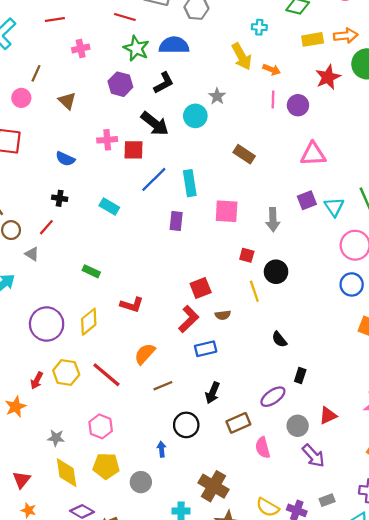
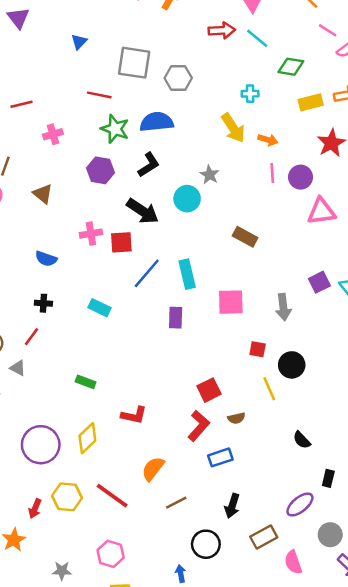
pink triangle: (313, 154) -> (321, 211), moved

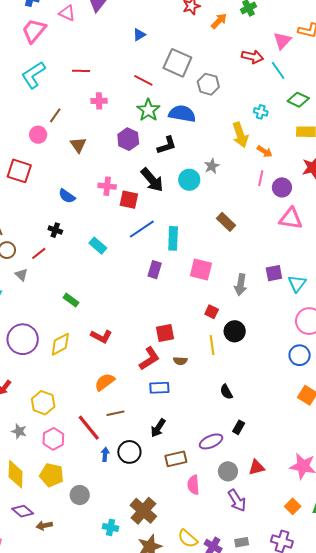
red line: (112, 496) -> (89, 428), moved
yellow hexagon: (67, 497) -> (43, 403), moved
gray star: (62, 571) -> (19, 431), moved
blue arrow: (181, 574) -> (105, 454), moved

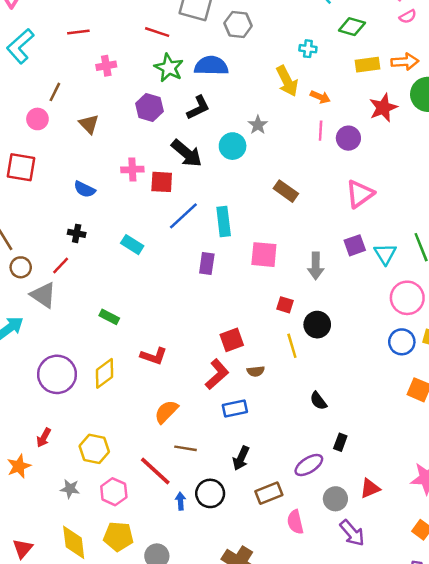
pink triangle: (291, 219) -> (360, 194), moved, turned -35
gray triangle: (21, 275) -> (43, 295), size x1.6
brown line: (115, 413) -> (186, 448), turned 30

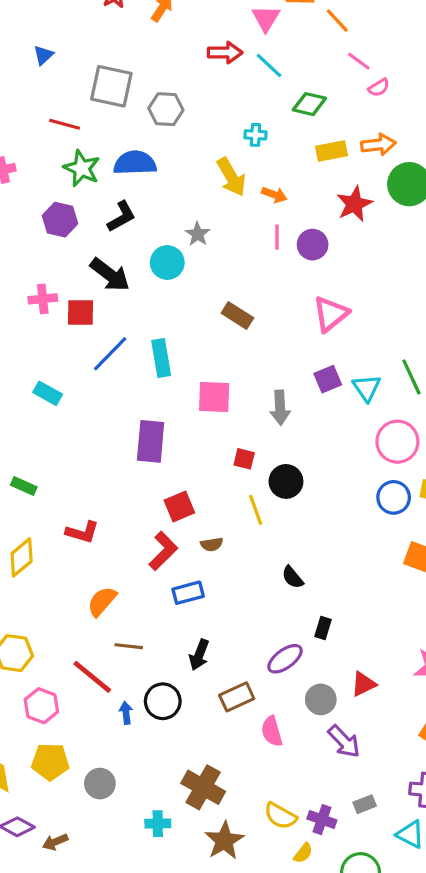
purple rectangle: (207, 264) -> (151, 441), moved, size x1.5

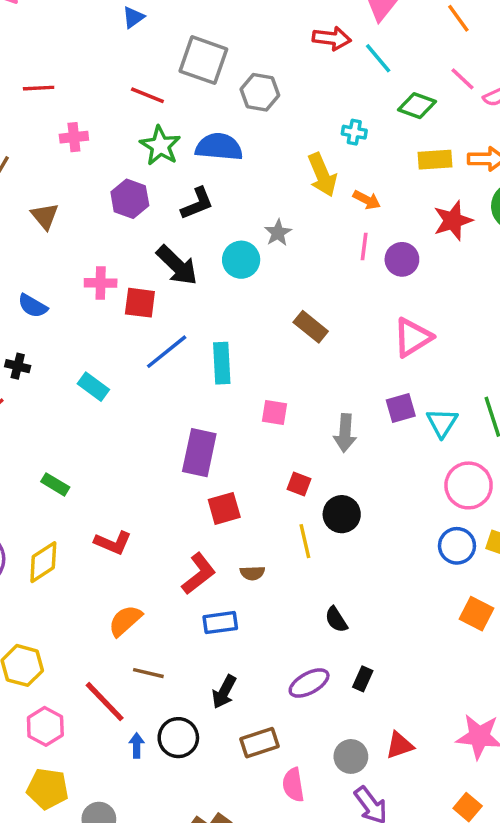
pink line: (359, 61) -> (462, 79), moved
pink square: (214, 397) -> (274, 413), size x0.7
red square: (179, 507) -> (224, 508), moved
purple ellipse: (285, 659) -> (309, 683), moved

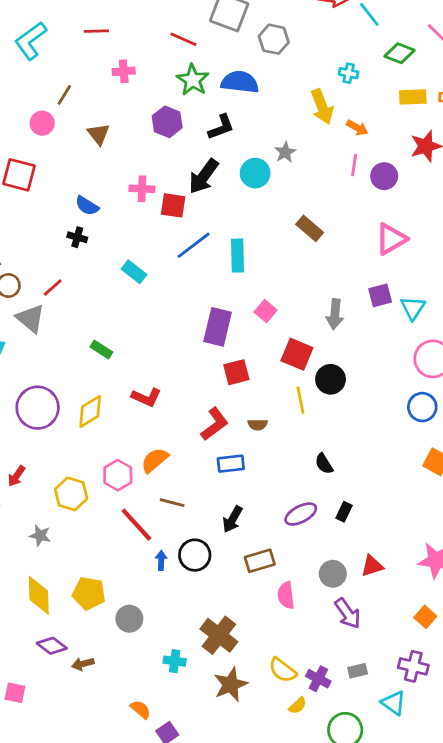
black arrow: (177, 265) -> (204, 176), turned 81
black cross: (18, 366) -> (77, 237), moved
pink square: (274, 413) -> (266, 311), moved, turned 30
red square: (299, 484) -> (297, 354), size x1.6
pink hexagon: (45, 726) -> (118, 475), moved

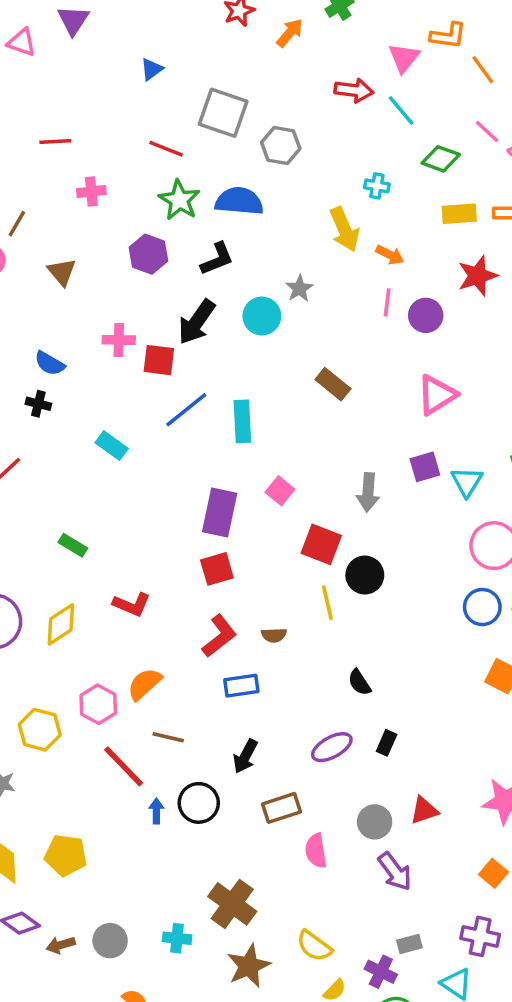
red square: (236, 372) -> (217, 569), moved
gray circle: (129, 619) -> (110, 941), moved
purple cross: (318, 679) -> (381, 972), moved

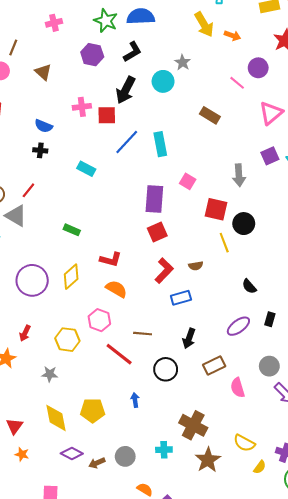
pink line: (387, 302) -> (237, 83), moved, turned -49
orange semicircle: (144, 684) -> (116, 289), moved, turned 80
blue arrow: (156, 811) -> (135, 400), moved

